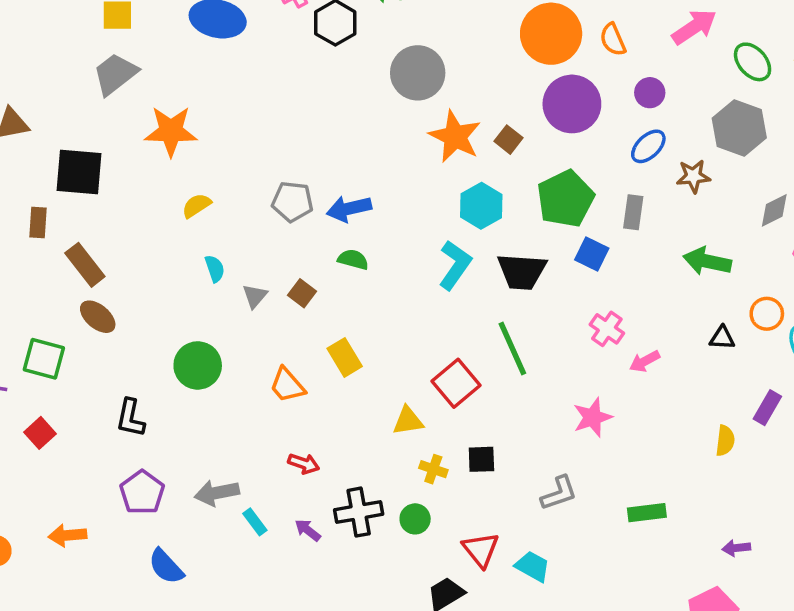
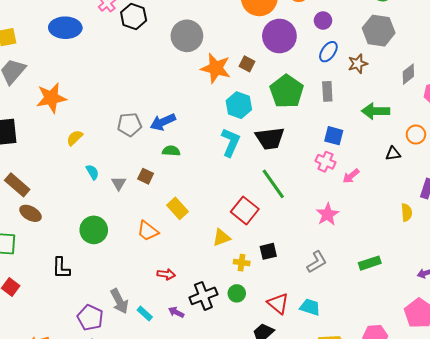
blue square: (592, 254) -> (334, 136), moved
purple pentagon: (142, 492) -> (90, 318), moved
gray arrow: (217, 493) -> (119, 301), turned -95

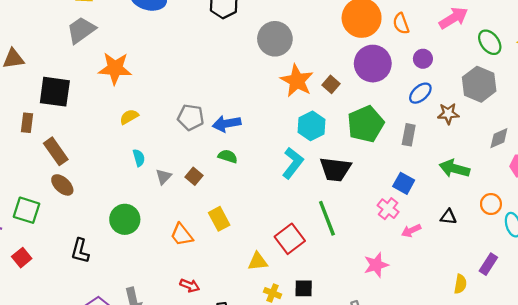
black triangle: (393, 154) -> (448, 217), moved

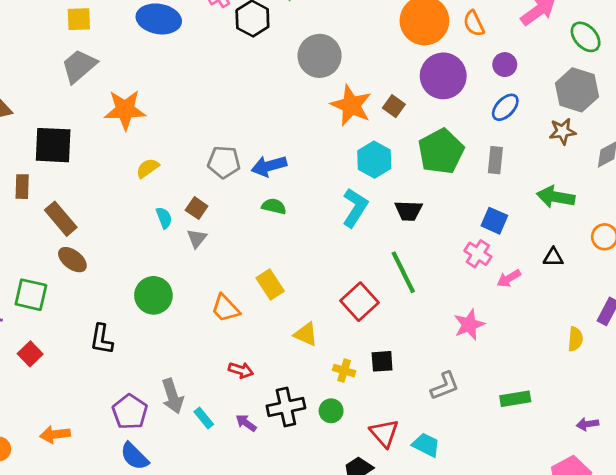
brown star: (448, 114) -> (562, 131), moved
black trapezoid: (335, 169) -> (408, 211), size x0.7
brown square: (194, 176) -> (197, 208), moved
yellow triangle: (258, 261) -> (306, 334), moved, turned 35

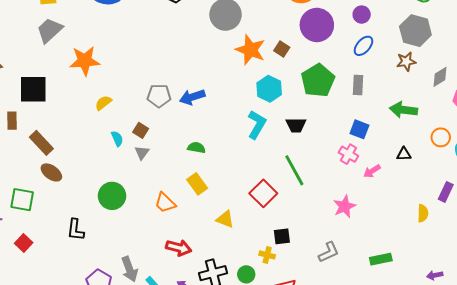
green semicircle: (274, 206) -> (196, 148), moved
red arrow: (241, 370) -> (179, 248), size x1.4
yellow cross: (344, 371) -> (267, 255), moved

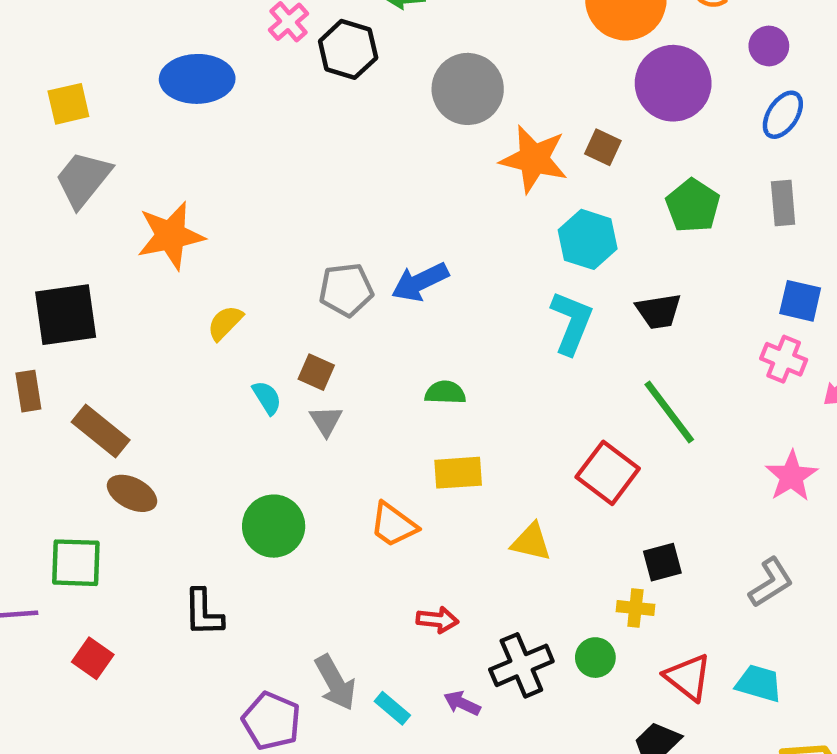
green pentagon: (318, 80) -> (693, 206), size x0.7
yellow rectangle: (197, 184) -> (458, 473), turned -50
red arrow: (179, 248) -> (437, 620), size x0.7

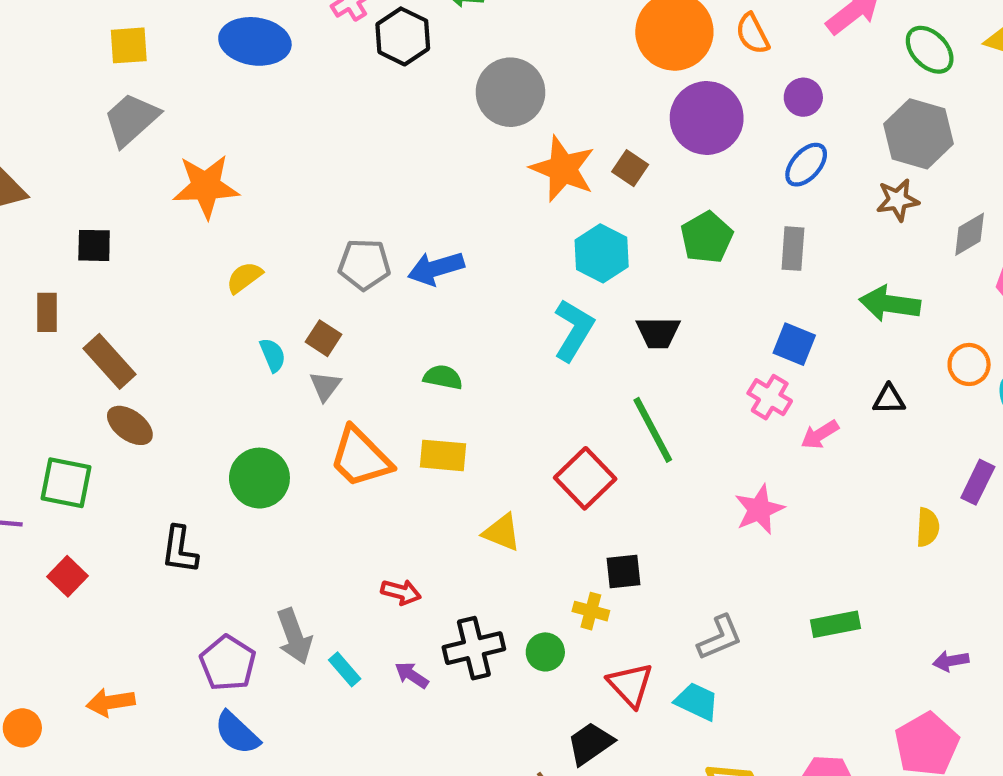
black square: (66, 315) -> (94, 245), size x0.6
orange trapezoid: (393, 525) -> (360, 457), moved, size x1.4
gray L-shape: (771, 582) -> (720, 638), moved

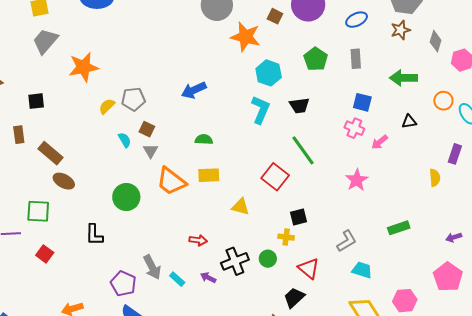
blue ellipse: (806, 165) -> (357, 20), turned 30
brown square: (630, 168) -> (275, 16), moved
gray diamond: (970, 234) -> (436, 41), turned -35
gray pentagon: (364, 264) -> (133, 99), moved
cyan trapezoid: (697, 701) -> (362, 270), moved

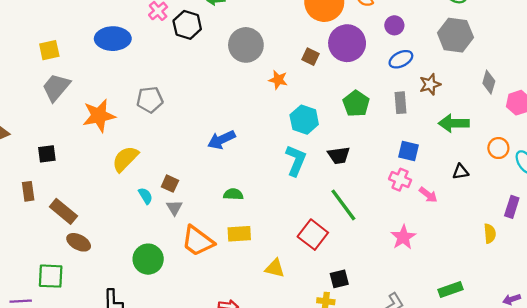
brown star: (401, 30) -> (430, 84), moved
orange star: (246, 37) -> (278, 80), size x0.6
gray pentagon: (133, 99) -> (150, 100), moved
yellow semicircle: (107, 106) -> (125, 159), size x1.5
pink arrow: (380, 142) -> (428, 195), turned -102

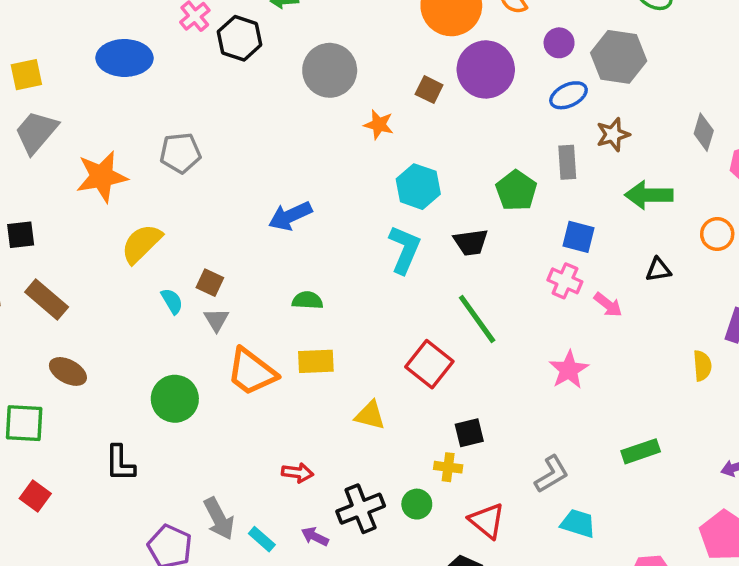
gray hexagon: (455, 35) -> (619, 57), moved
green pentagon: (356, 104) -> (516, 190), moved
brown rectangle: (63, 211) -> (47, 299), moved

